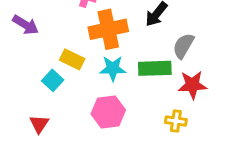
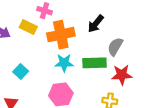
yellow rectangle: (72, 59) -> (28, 27), moved

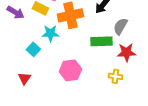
cyan star: (64, 63) -> (50, 33), moved

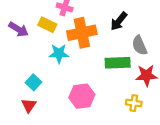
gray semicircle: (120, 26) -> (140, 45), turned -54
cyan square: (33, 49) -> (33, 82), moved

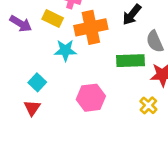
yellow cross: (134, 103) -> (148, 105), turned 35

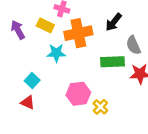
purple arrow: (21, 24) -> (18, 30), turned -150
yellow cross: (148, 105) -> (100, 107), moved
red triangle: (32, 108) -> (28, 102), turned -40

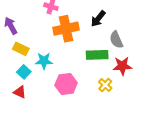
yellow rectangle: (45, 25) -> (21, 49), moved
cyan star: (56, 53) -> (44, 61), moved
yellow cross: (100, 107) -> (105, 85), moved

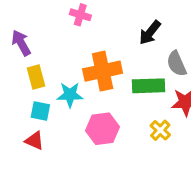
orange cross: (66, 29) -> (103, 71), moved
yellow rectangle: (21, 49) -> (36, 77), turned 49
cyan square: (24, 72) -> (40, 111), turned -32

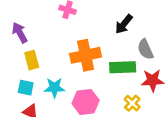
cyan star: (70, 95) -> (54, 88), moved
cyan square: (40, 111) -> (26, 88), moved

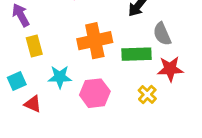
cyan square: (26, 88) -> (17, 81), moved, turned -35

